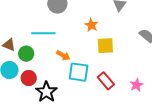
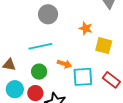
yellow square: (105, 46) -> (104, 46), turned 30
green circle: (26, 54) -> (39, 72), moved

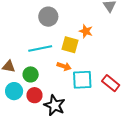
yellow square: (104, 46) -> (70, 45), moved
green circle: (39, 72) -> (31, 74), moved

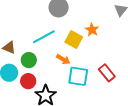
cyan line: (40, 48) -> (44, 37), turned -30
red rectangle: (111, 83) -> (107, 73), moved

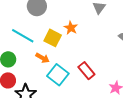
cyan line: (44, 37) -> (23, 36), turned 60
cyan square: (78, 76) -> (58, 75), turned 30

